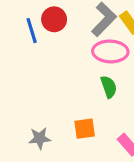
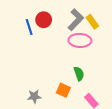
green semicircle: (109, 87) -> (79, 74), moved
orange square: (85, 129) -> (63, 90), turned 32

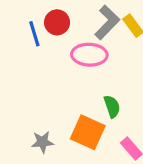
pink ellipse: (80, 40) -> (89, 55), moved
orange square: (63, 90) -> (88, 132), size x1.5

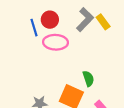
pink ellipse: (89, 55) -> (56, 42), moved

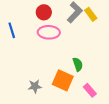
blue line: (34, 28) -> (12, 30), moved

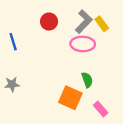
pink ellipse: (49, 32) -> (83, 44), moved
gray star: (35, 86) -> (12, 84), moved

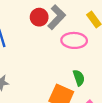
gray L-shape: (84, 22) -> (57, 17), moved

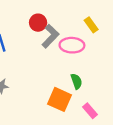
gray L-shape: (57, 17) -> (50, 36), moved

